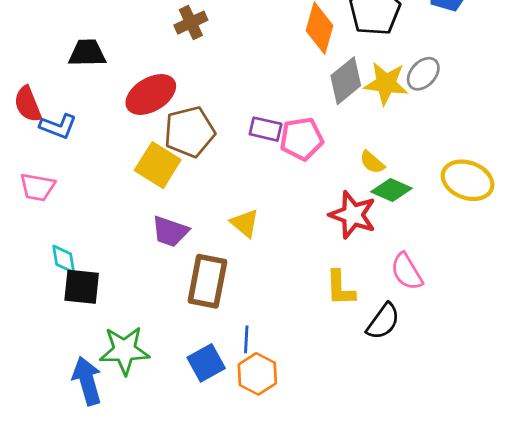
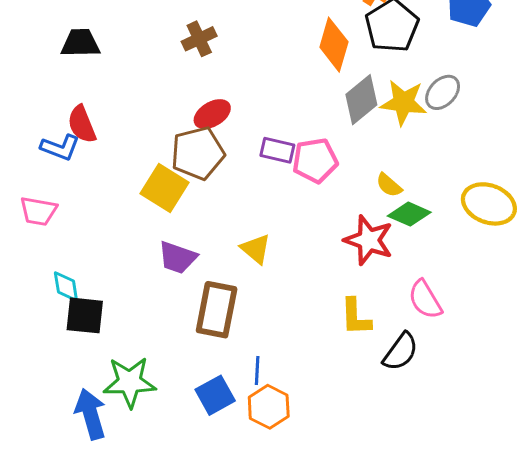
black trapezoid: (87, 53) -> (80, 43), moved
red ellipse: (151, 94) -> (212, 114), moved, size x0.7
red semicircle: (28, 104) -> (82, 124), moved

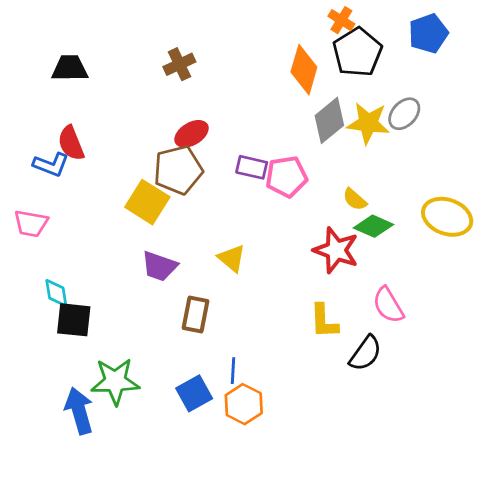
brown rectangle: (217, 310) -> (196, 314), size x0.7

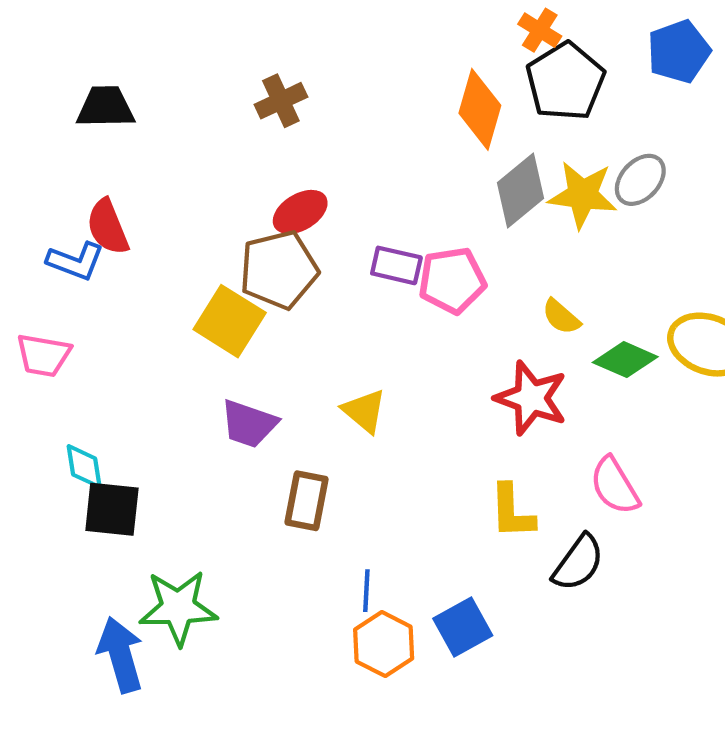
green diamond: (373, 226) -> (625, 360), moved
blue square: (194, 393) -> (463, 627), moved

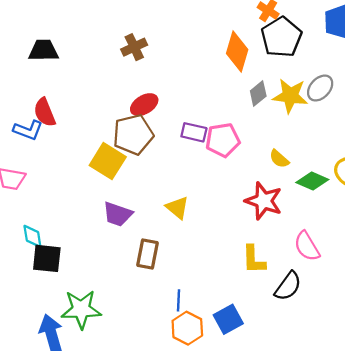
gray diamond: (520, 191) -> (258, 94), size x0.7

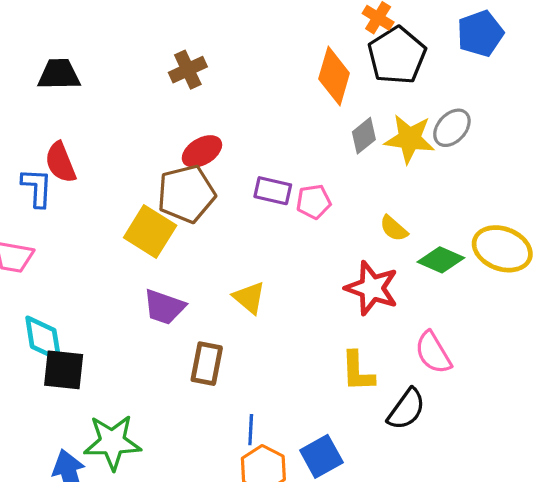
blue L-shape: (28, 130) -> (37, 188), turned -108
pink pentagon: (223, 140) -> (314, 202), size x0.7
cyan diamond: (32, 236) -> (43, 338), size x1.4

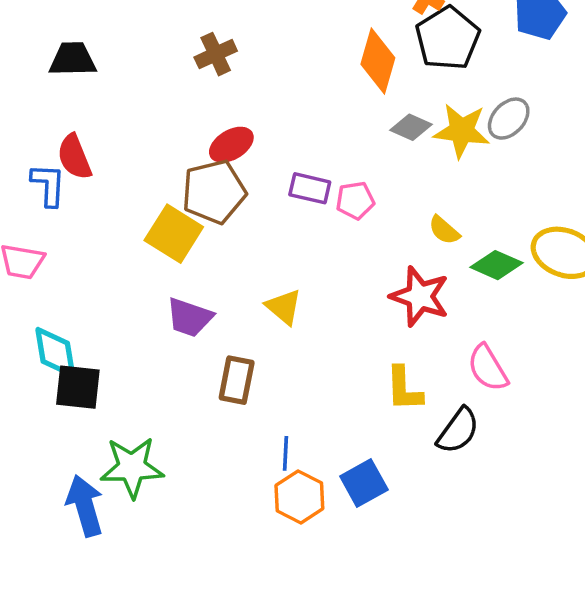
gray diamond: (364, 136) -> (411, 127), turned 63

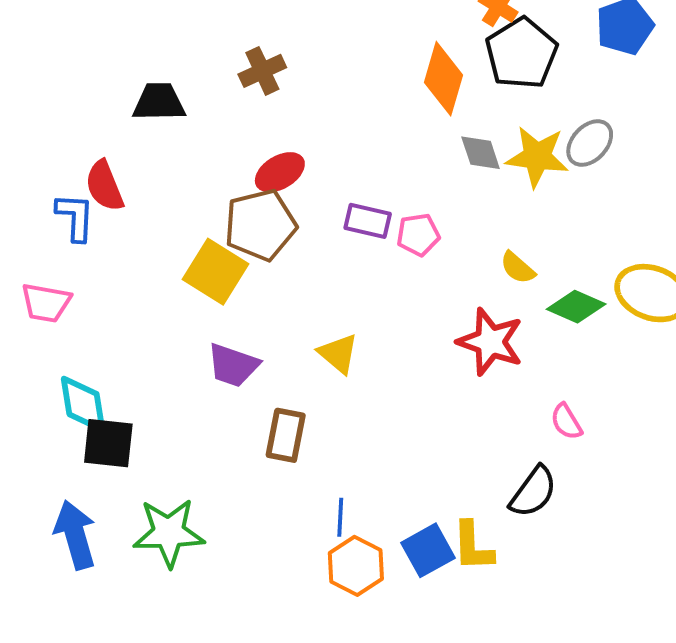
black trapezoid: (73, 59) -> (159, 102), moved
gray diamond: (411, 127) -> (481, 153), turned 48
pink semicircle: (488, 368) -> (566, 422), size x0.7
yellow L-shape: (404, 389) -> (473, 546), moved
blue arrow: (85, 506) -> (75, 535), moved

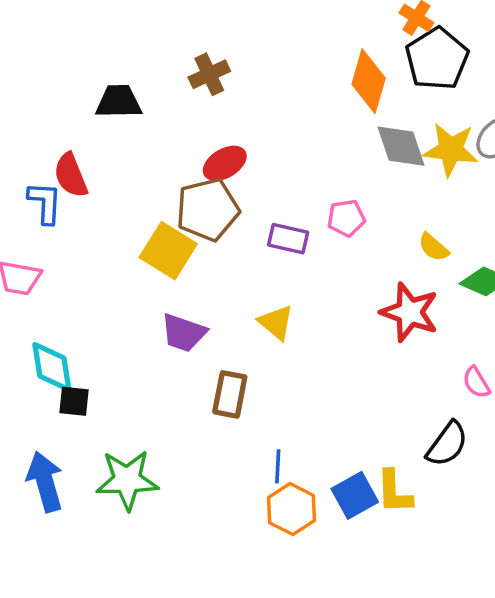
gray diamond: (481, 153) -> (401, 146), size x1.4
purple rectangle: (368, 221) -> (288, 239), moved
black square: (108, 443) -> (74, 401), size x0.7

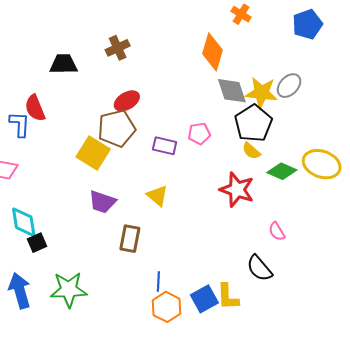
black pentagon: (437, 59) -> (253, 123), moved
black square: (74, 401) -> (37, 243), turned -30
black semicircle: (447, 444) -> (259, 268), turned 104

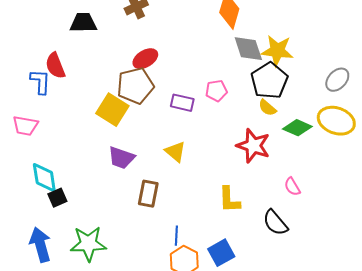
gray ellipse: (289, 86) -> (337, 80), moved
yellow L-shape: (228, 297) -> (229, 200), moved

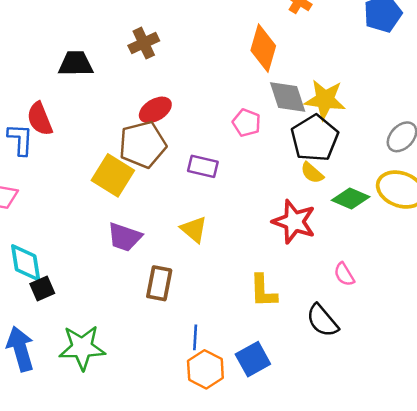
pink pentagon: (216, 91) -> (247, 123), moved, turned 30

